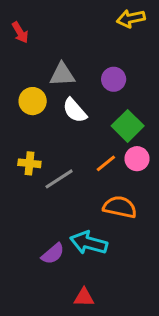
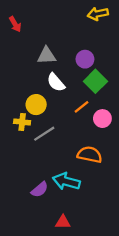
yellow circle: (33, 101) -> (36, 105), moved
green square: (128, 126) -> (95, 81), moved
orange line: (106, 163) -> (81, 107), moved

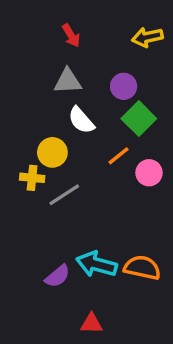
yellow arrow: (98, 14) -> (147, 37), moved
red arrow: (15, 24) -> (71, 35), moved
orange semicircle: (90, 155) -> (142, 268), moved

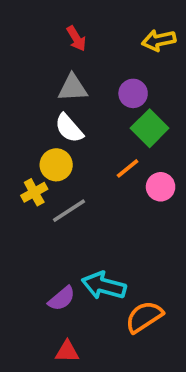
white semicircle: (81, 120) -> (69, 128), moved
yellow cross: (32, 178) -> (34, 192), turned -35
orange semicircle: (142, 268) -> (144, 317), moved, turned -45
red triangle: (91, 324) -> (67, 352), moved

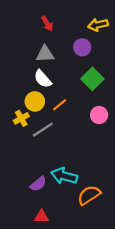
purple circle: (133, 93) -> (82, 47), moved
orange line: (128, 168) -> (60, 105), moved

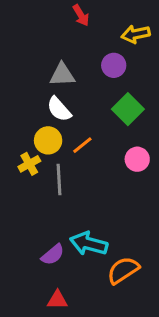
red arrow: (47, 24) -> (81, 15), moved
gray line: (43, 130) -> (59, 180), turned -60

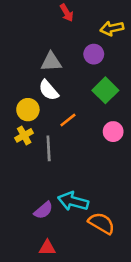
yellow circle: (48, 140) -> (28, 110), moved
orange semicircle: (123, 270) -> (102, 223), turned 64

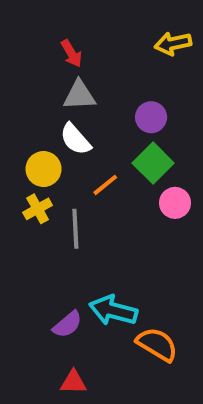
red arrow: (67, 13) -> (71, 53), moved
purple circle: (94, 54) -> (151, 117), moved
green square: (105, 90) -> (153, 163), moved

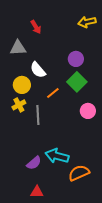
gray triangle: (79, 95) -> (18, 48), moved
pink circle: (175, 203) -> (88, 111), moved
orange semicircle: (157, 344) -> (79, 173), turned -55

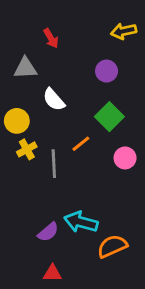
purple circle: (76, 59) -> (107, 71), moved
yellow circle: (22, 85) -> (17, 121), moved
orange line: (53, 93) -> (81, 144), moved

